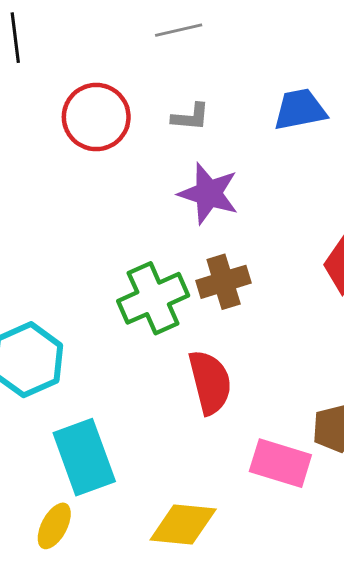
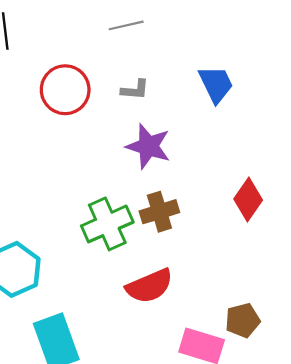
blue trapezoid: (300, 110) -> (216, 84), turned 75
red semicircle: (210, 382) -> (149, 286), turned 81

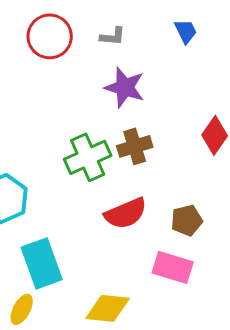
blue trapezoid: (216, 84) -> (186, 31), size x0.7
brown pentagon: (243, 320) -> (187, 220), moved

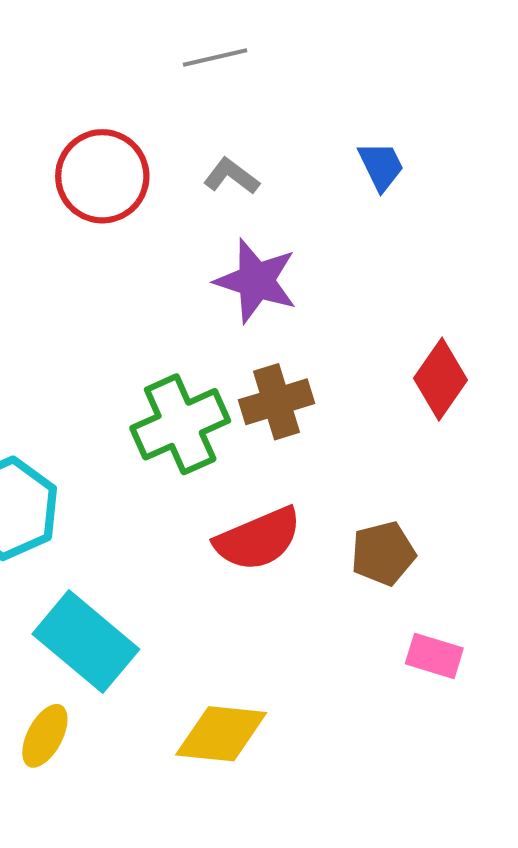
gray L-shape: (113, 36) -> (231, 176), turned -148
cyan rectangle: (42, 263) -> (86, 642), turned -30
pink rectangle: (173, 267) -> (434, 656), moved, size x0.7

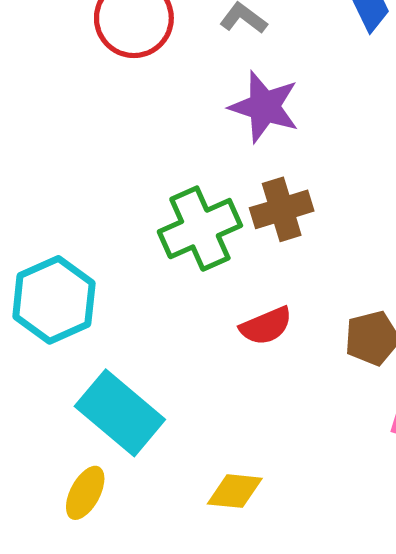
red semicircle: (258, 539) -> (266, 326), size x0.7
yellow diamond: (221, 734) -> (235, 491), size x0.7

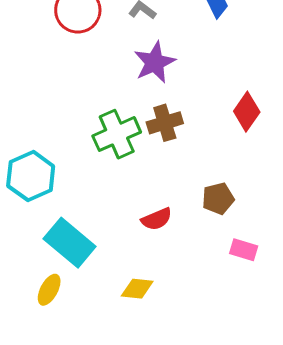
purple star: (264, 107) -> (155, 62), turned 30
red semicircle: (266, 326) -> (157, 219), moved

